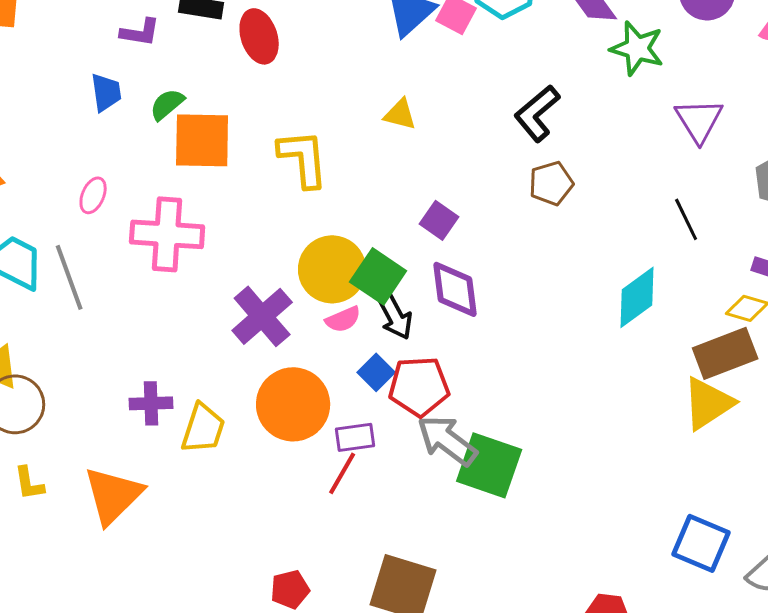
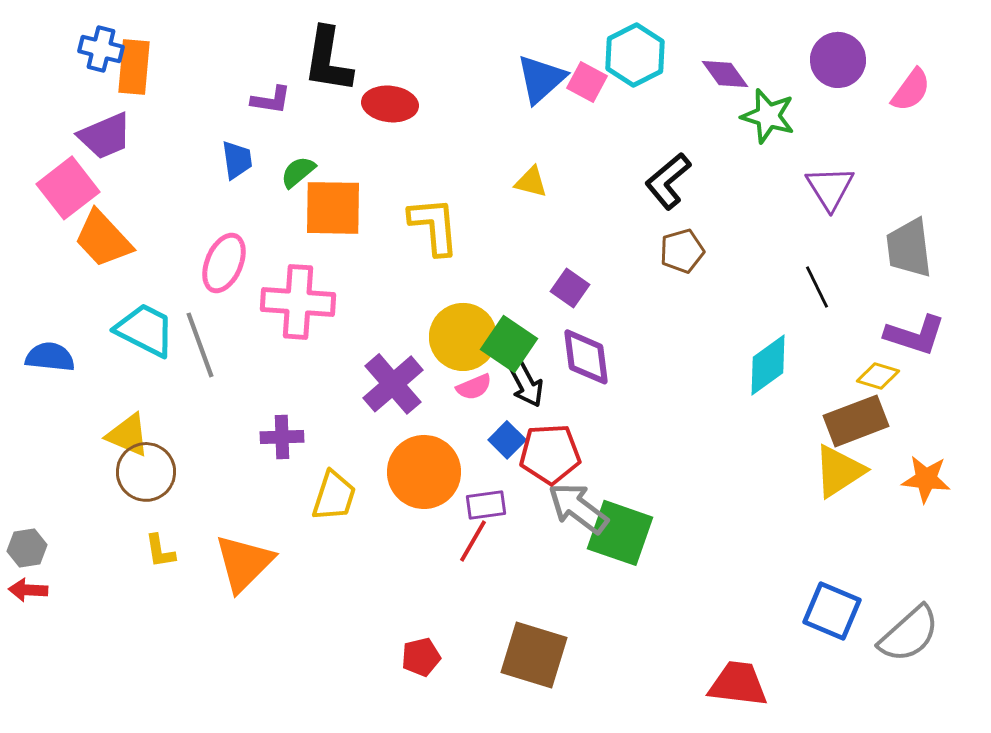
red ellipse: (259, 36) -> (390, 104), turned -66
pink ellipse: (93, 195) -> (224, 263), size x1.6
purple cross: (151, 403) -> (282, 437), moved

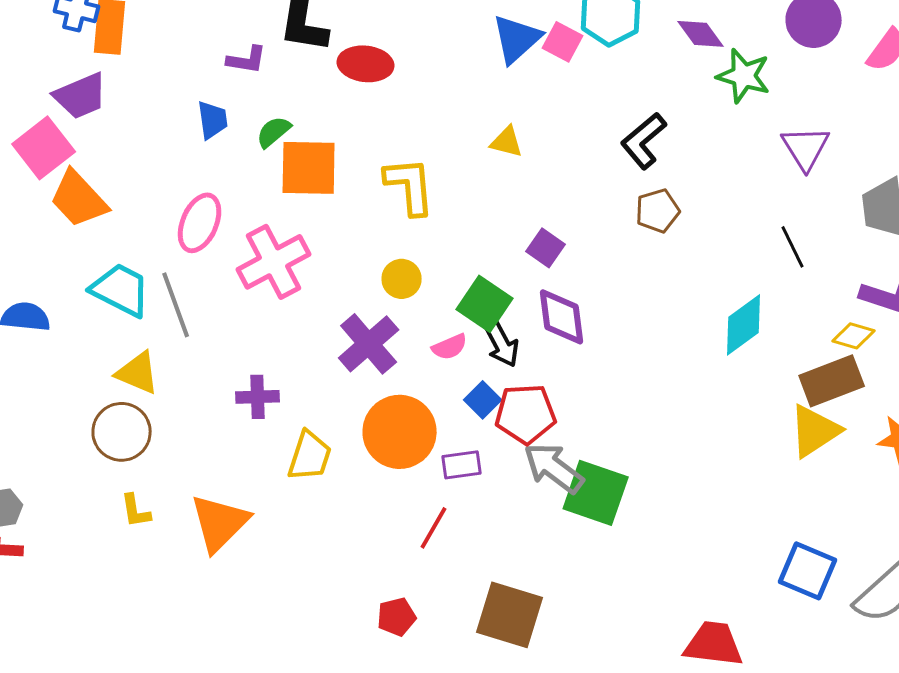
pink cross: (298, 302) -> (274, 262), turned -32
yellow circle: (463, 337) -> (402, 279), moved, size x0.6
yellow triangle: (128, 435) -> (138, 373), moved
red line: (473, 541) -> (434, 528), moved

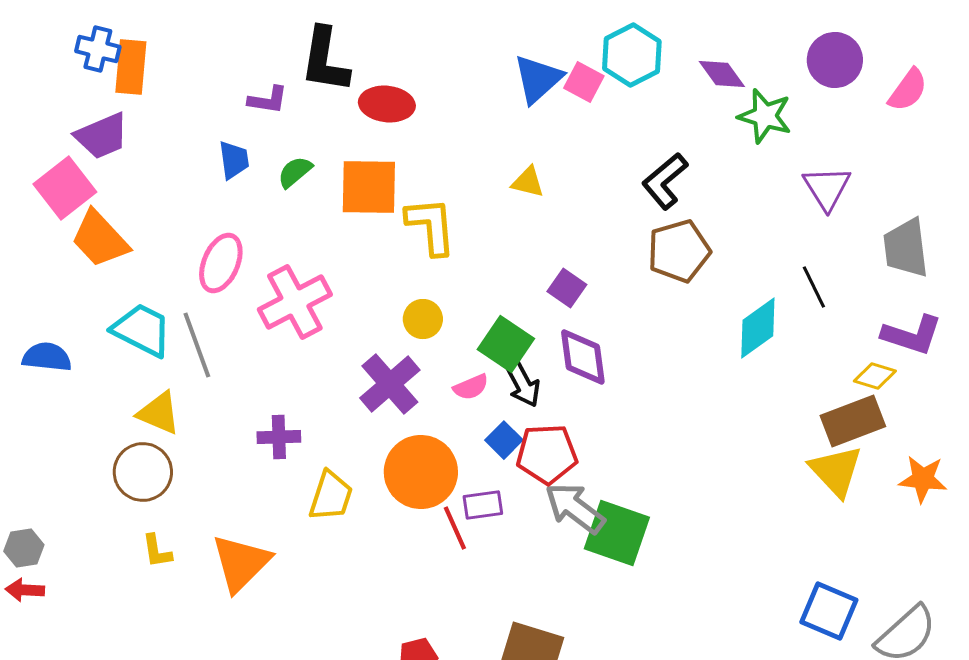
orange square: (309, 168) -> (369, 187), moved
brown pentagon: (658, 211) -> (679, 251), size x1.4
cyan diamond: (744, 325) -> (758, 328), moved
yellow triangle: (815, 431) -> (836, 471), turned -40
red line: (434, 528) -> (455, 528), moved, turned -54

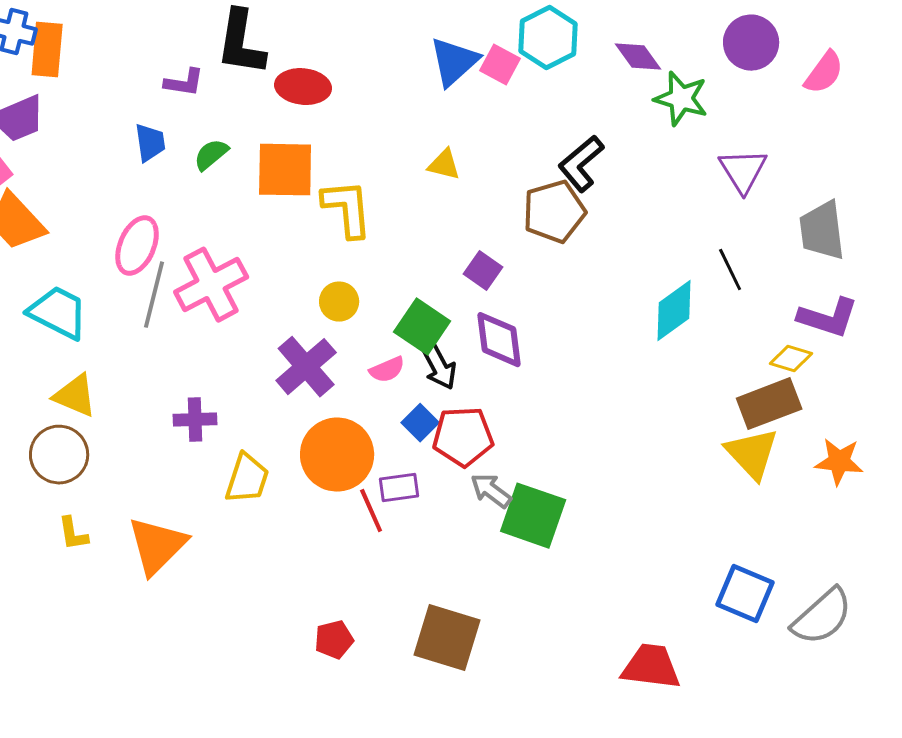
brown pentagon: (679, 251) -> (554, 212), moved
gray line: (197, 345) -> (154, 295), moved, turned 34
gray arrow: (575, 508) -> (491, 491), size x0.7

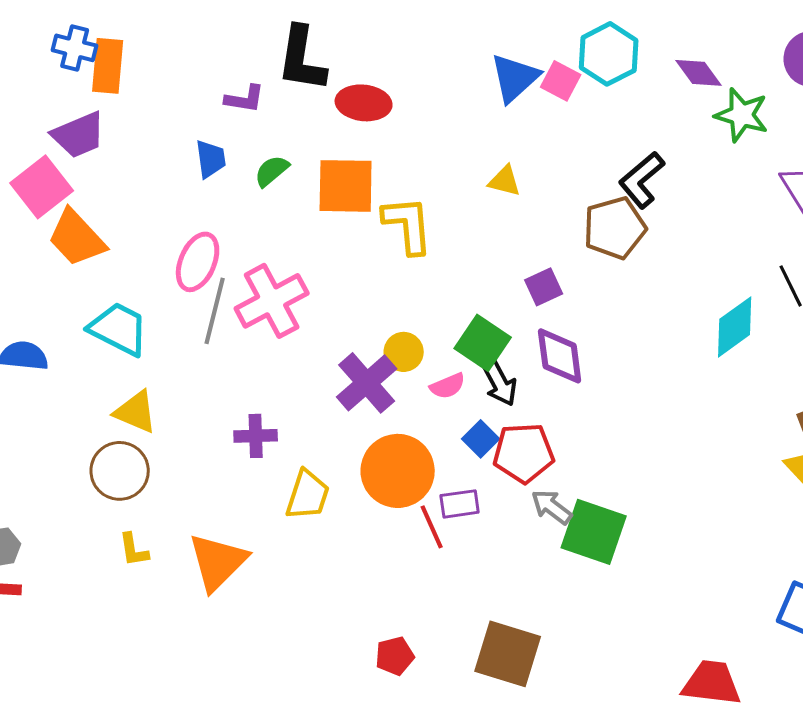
purple square: (483, 271) -> (544, 287), turned 30
yellow circle: (339, 302) -> (404, 352), moved

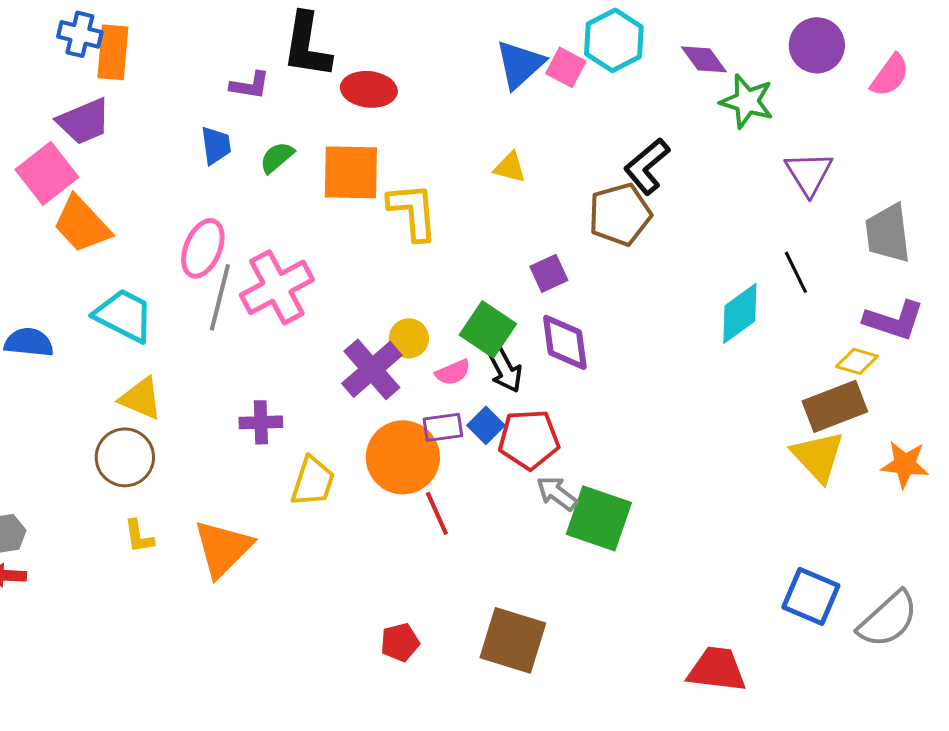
purple rectangle: (460, 504) -> (443, 427), moved

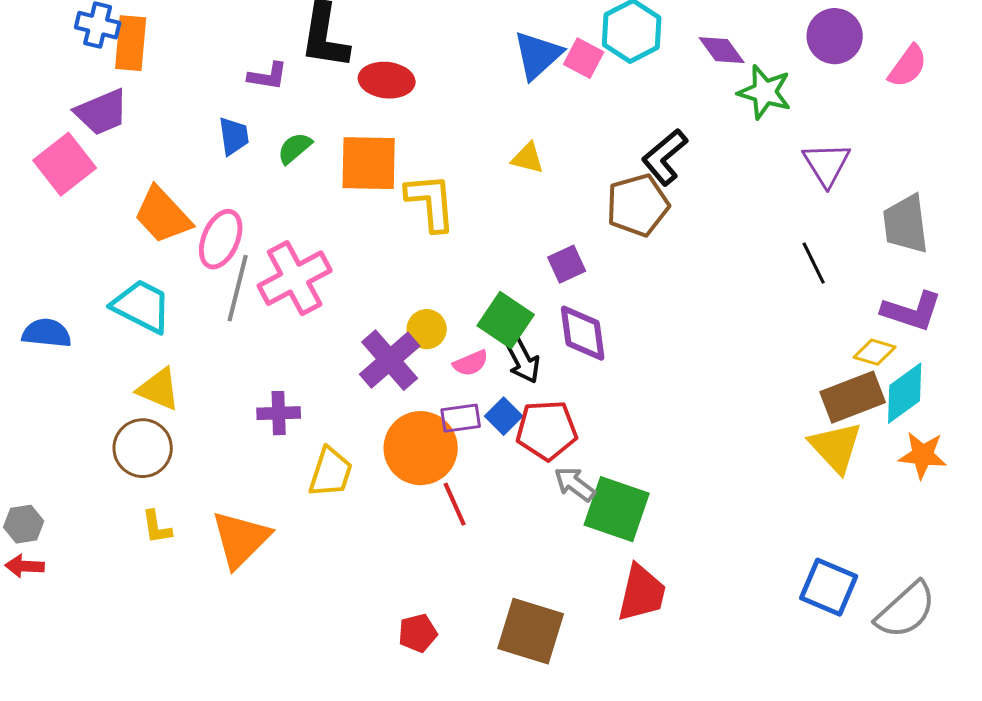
orange trapezoid: (82, 224) -> (163, 215), moved
cyan diamond: (740, 313) -> (905, 393), moved
red trapezoid: (717, 669) -> (642, 593), moved, turned 96

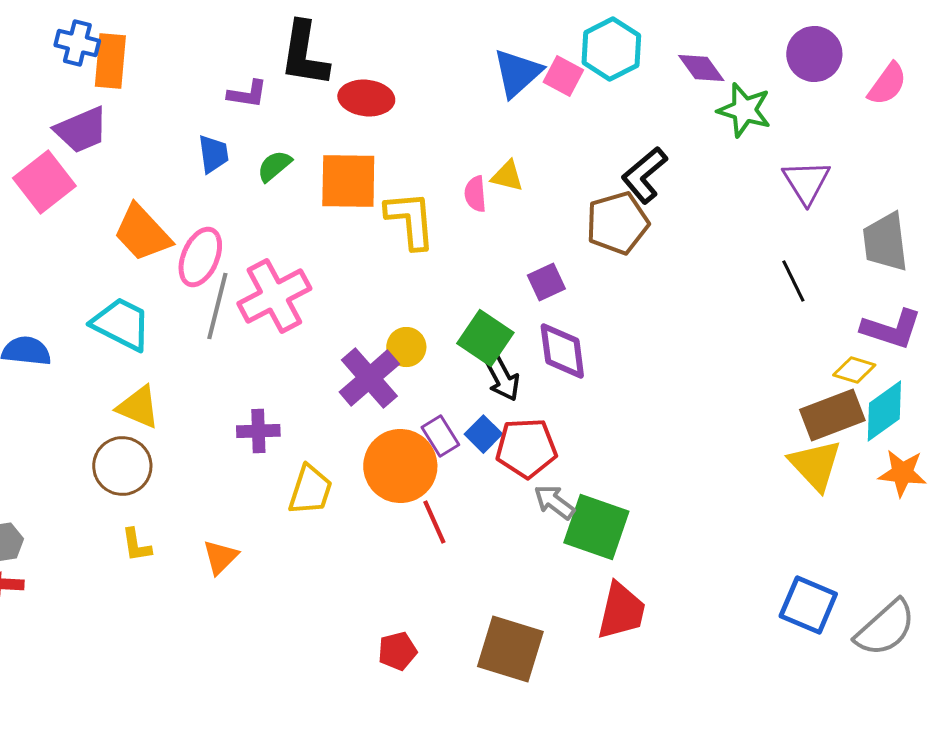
pink semicircle: (471, 363) -> (475, 194), moved, turned 108
purple rectangle: (461, 418) -> (440, 436), turned 66
orange triangle: (241, 539) -> (220, 557), size x0.6

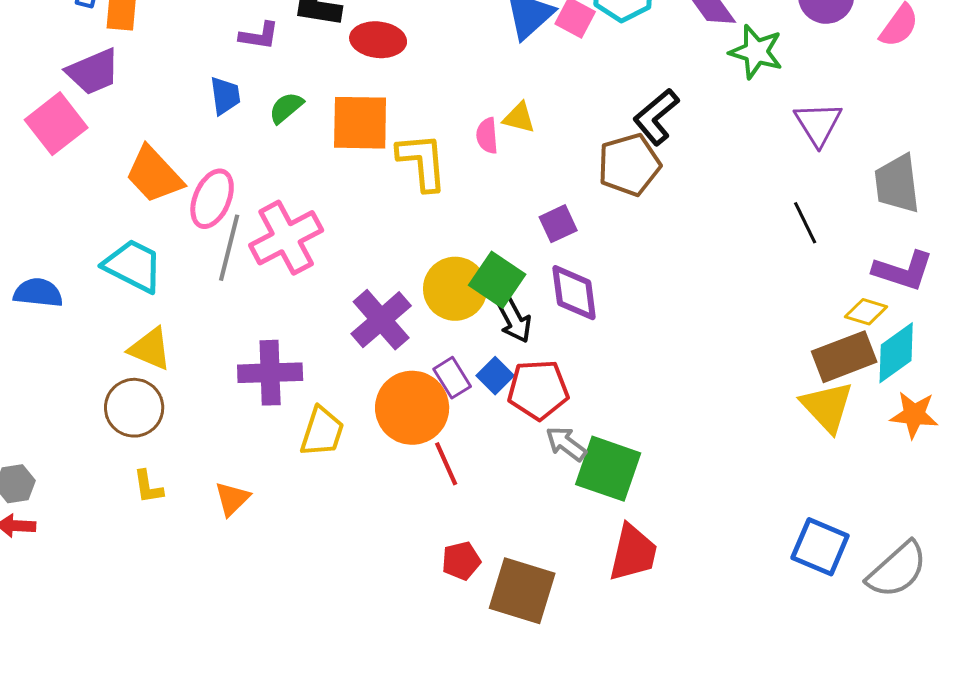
yellow circle: (406, 347) -> (455, 289), moved, size x1.6
purple cross: (258, 431) -> (270, 373), size x1.5
red pentagon: (397, 651) -> (461, 561), moved

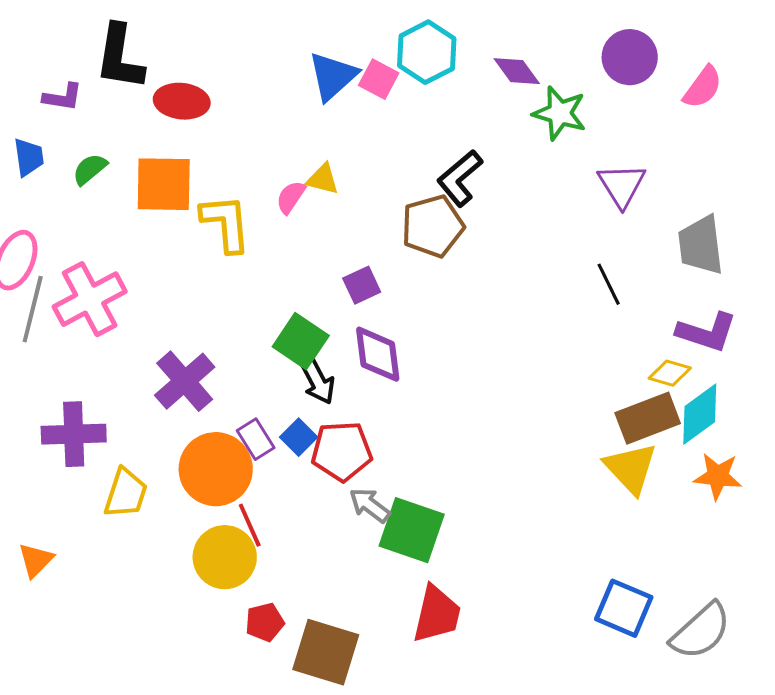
pink semicircle: (487, 136) -> (291, 197), turned 39
yellow circle: (455, 289) -> (225, 557), moved

